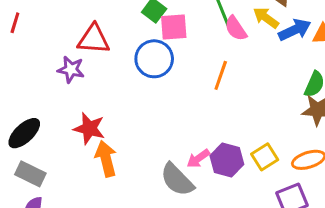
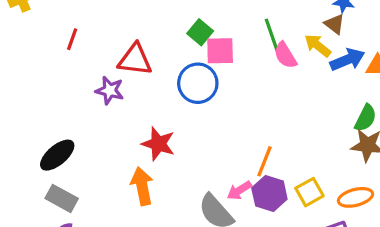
red line: (15, 23) -> (72, 39), moved
orange line: (221, 75) -> (265, 161), moved
red star: (89, 128) -> (158, 144), moved

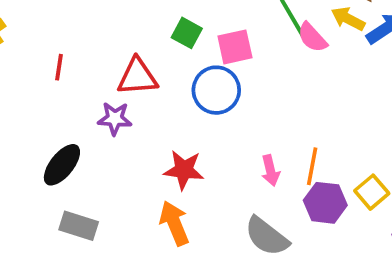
green square: (200, 32) -> (187, 33), moved
black ellipse: (57, 155) -> (62, 165), moved
pink arrow: (239, 191) -> (270, 171), moved, turned -60
gray rectangle: (62, 198) -> (79, 226), moved

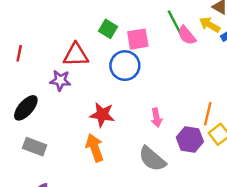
red line: (59, 67) -> (19, 53), moved
orange line: (312, 166) -> (208, 114), moved

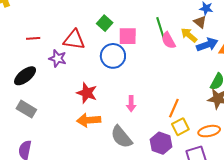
red line: (19, 53) -> (33, 38), moved, turned 64
purple hexagon: (190, 140) -> (161, 143), moved
orange arrow: (95, 148) -> (89, 120), moved, turned -85

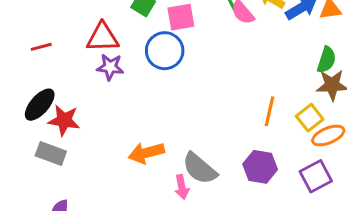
purple star: (58, 58) -> (110, 67), moved
red star: (87, 93) -> (64, 120), moved
pink arrow: (131, 104) -> (182, 187), moved
yellow square: (180, 127) -> (310, 118), moved

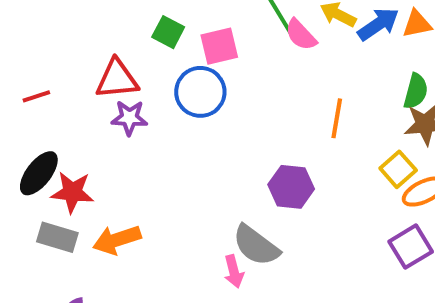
orange line: (270, 111) -> (337, 118), moved
orange arrow: (146, 153) -> (117, 240), moved
purple hexagon: (260, 167) -> (291, 187), moved

